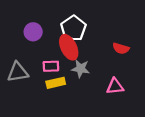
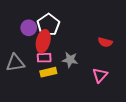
white pentagon: (73, 28) -> (48, 25), moved
red ellipse: (69, 47) -> (43, 41), moved, turned 40
pink triangle: (115, 86) -> (100, 75), turned -42

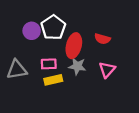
red ellipse: (43, 41) -> (74, 46), moved
red semicircle: (105, 42) -> (102, 39), moved
pink triangle: (100, 75) -> (107, 70), moved

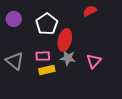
purple circle: (32, 31) -> (14, 19), moved
red semicircle: (102, 39) -> (90, 11), moved, turned 136
gray triangle: (17, 70) -> (15, 61), turned 48

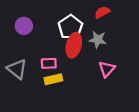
purple circle: (14, 19) -> (24, 26), moved
white pentagon: (47, 24) -> (70, 27), moved
gray star: (68, 58) -> (98, 40), moved

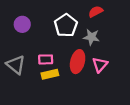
red ellipse: (74, 45) -> (78, 62), moved

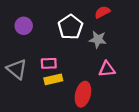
red ellipse: (78, 62) -> (83, 94), moved
pink triangle: (100, 65) -> (107, 69), turned 42

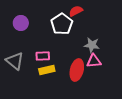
red semicircle: (102, 12) -> (76, 11), moved
gray star: (98, 39) -> (92, 45), moved
red ellipse: (83, 94) -> (77, 70), moved

